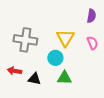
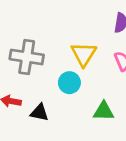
green triangle: (64, 78) -> (104, 111), moved

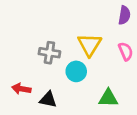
gray cross: (27, 57) -> (49, 53), moved, size x0.7

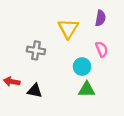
yellow triangle: (90, 45) -> (68, 28), moved
cyan circle: (76, 71) -> (82, 67), moved

